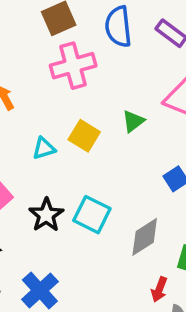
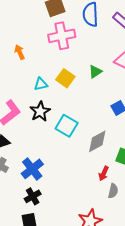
black star: (46, 215) -> (40, 111), moved

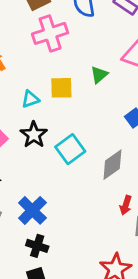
yellow square: (65, 78) -> (61, 88), turned -30
cyan square: (67, 126) -> (70, 149), turned 30
black cross: (33, 196) -> (37, 246), turned -35

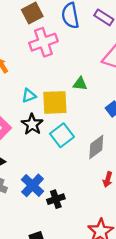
green triangle: (99, 75) -> (80, 84), moved, turned 48
yellow square: (61, 88) -> (55, 102), moved, size x1.4
black cross: (37, 246) -> (56, 199), moved, turned -35

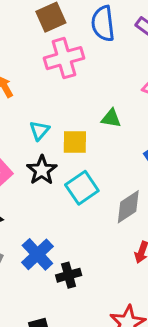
cyan triangle: (29, 96) -> (39, 130), turned -32
yellow square: (55, 102) -> (75, 142), size x0.7

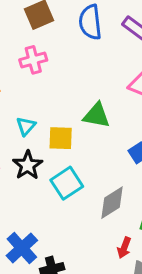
pink cross: (64, 58) -> (33, 60), moved, size x0.7
green triangle: (111, 118) -> (97, 115), size x1.4

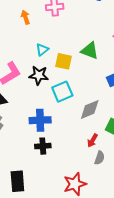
black star: (28, 165) -> (39, 75), turned 30
blue cross: (22, 248) -> (40, 120), moved, turned 30

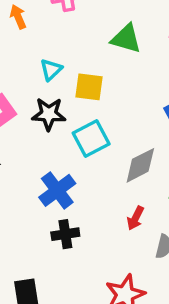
green triangle: (90, 51) -> (126, 39), moved
blue cross: (40, 120) -> (57, 190), turned -30
red arrow: (92, 140) -> (135, 218), moved

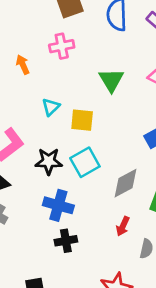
green triangle: (126, 39) -> (111, 80), turned 44
black star: (49, 114) -> (49, 161), moved
blue cross: (57, 190) -> (58, 205), turned -36

